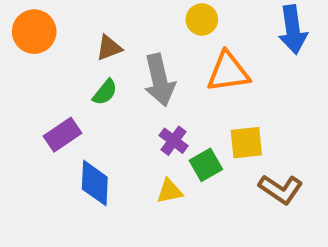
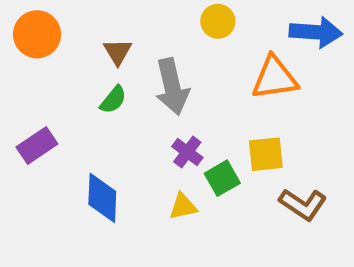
blue arrow: (293, 30) -> (316, 32), turned -78
brown triangle: (109, 48) -> (118, 52), turned -40
orange triangle: (228, 72) -> (275, 78), moved
purple rectangle: (62, 135) -> (37, 145), moved

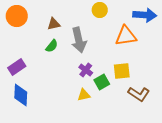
brown triangle: (118, 52) -> (54, 24), turned 48
blue diamond: (102, 198) -> (21, 95), moved

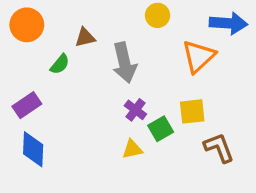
orange triangle: (126, 36) -> (198, 56), turned -35
green semicircle: (52, 46) -> (60, 64), moved
brown L-shape: (139, 94) -> (219, 148), turned -145

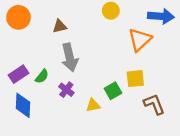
gray arrow: (124, 63) -> (70, 57), moved
green semicircle: (60, 64) -> (42, 76), moved
purple cross: (135, 110) -> (66, 90), moved

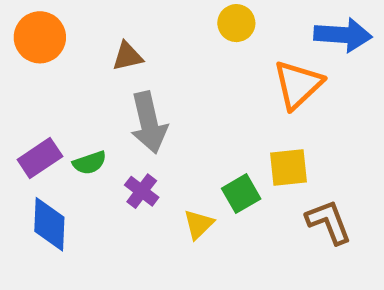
green semicircle: (42, 76) -> (90, 163), turned 32
yellow triangle: (93, 105) -> (198, 224), turned -32

